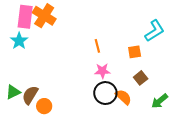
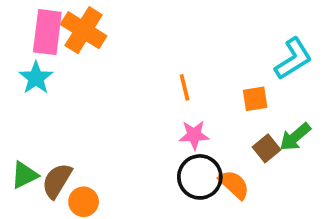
green arrow: (160, 101) -> (295, 137), moved

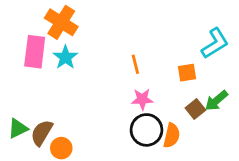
pink rectangle: (47, 32) -> (35, 52), moved
cyan star: (36, 78) -> (65, 57), moved
orange semicircle: (234, 185) -> (172, 136), turned 60

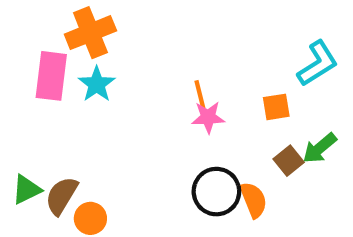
orange cross: (61, 22) -> (90, 33), turned 36
pink star: (142, 99) -> (208, 117), moved
orange semicircle: (172, 136) -> (254, 200), turned -35

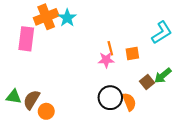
cyan star: (97, 84) -> (67, 18), moved
orange line: (200, 95) -> (110, 48), moved
orange square: (276, 107) -> (132, 54), moved
green triangle: (26, 189) -> (14, 97), turned 35

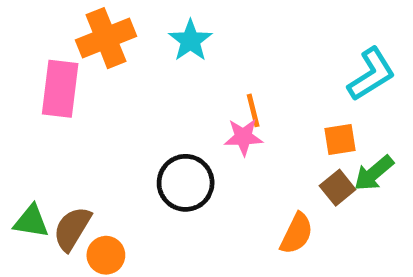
cyan star: (67, 18) -> (190, 41), moved
orange square: (132, 54) -> (340, 139), moved
black circle: (110, 98) -> (186, 183), moved
orange semicircle: (129, 102) -> (297, 234), turned 48

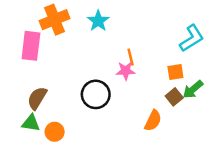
green triangle: (31, 221) -> (31, 123), moved
brown semicircle: (72, 229) -> (37, 98), moved

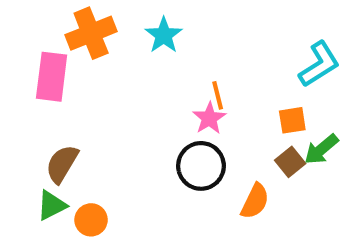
pink star: (126, 71) -> (209, 118), turned -30
black circle: (96, 94) -> (201, 166), moved
green triangle: (31, 123) -> (52, 205), turned -36

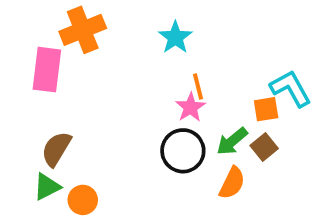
cyan star: (164, 35) -> (175, 37), moved
cyan L-shape: (319, 64) -> (291, 88), moved, turned -87
green arrow: (321, 149) -> (232, 141), moved

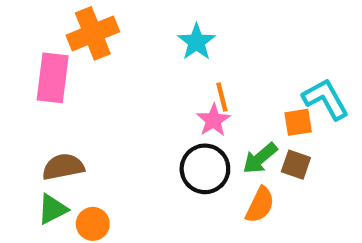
brown square: (264, 147) -> (296, 165), turned -32
brown semicircle: (56, 149) -> (63, 167), turned 48

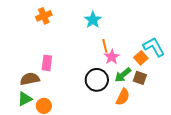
orange cross: (93, 33) -> (44, 16), size x0.7
pink rectangle: (53, 78) -> (47, 63), moved, size x0.7
pink star: (213, 120) -> (112, 57), moved
orange square: (298, 122) -> (141, 58), turned -32

